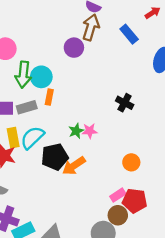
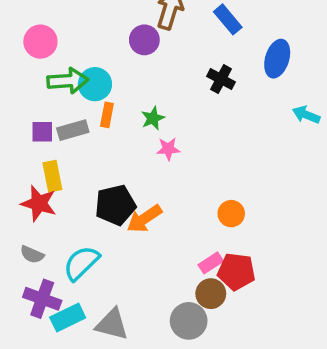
green arrow: (23, 75) -> (68, 81), turned -100
black cross: (125, 103) -> (221, 79), moved
green star: (76, 131) -> (153, 118), moved
pink star: (90, 131) -> (168, 149), moved
cyan semicircle: (32, 138) -> (81, 263), moved

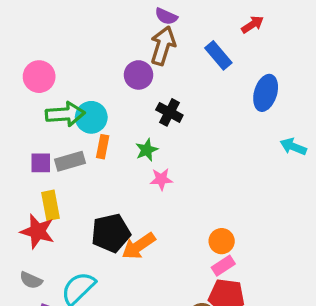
black cross: (221, 79) -> (169, 112), moved
pink rectangle: (211, 263) -> (223, 266), moved

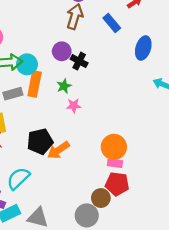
purple circle: (138, 75) -> (62, 51), moved
orange rectangle: (103, 147) -> (35, 84), size x1.6
orange circle: (222, 241) -> (114, 147), size x1.5
pink rectangle: (223, 266) -> (115, 163), turned 40

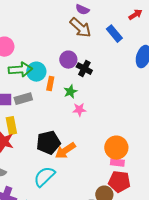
brown arrow: (75, 16) -> (80, 28), turned 115
orange rectangle: (35, 84) -> (50, 84), moved, size x0.6
cyan semicircle: (18, 178) -> (44, 177), moved

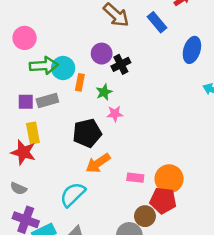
black cross: (84, 69) -> (121, 64), turned 35
black pentagon: (48, 143) -> (87, 133), moved
orange circle: (116, 148) -> (169, 179), moved
pink rectangle: (117, 163) -> (135, 178), moved

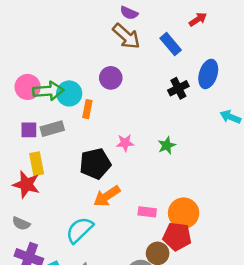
pink circle: (25, 38) -> (28, 87), moved
black cross: (121, 64) -> (178, 88), moved
green star: (104, 92) -> (167, 145), moved

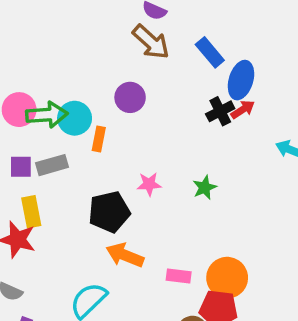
red arrow: (198, 19) -> (243, 110), moved
blue ellipse: (208, 74) -> (241, 80), moved
orange arrow: (107, 196) -> (125, 255), turned 56

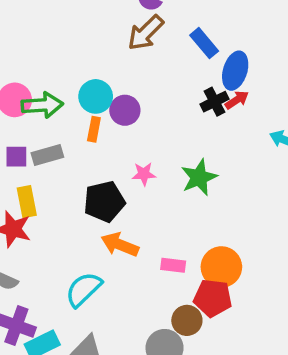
brown arrow: (151, 42) -> (146, 33), turned 93
purple circle: (130, 97) -> (125, 110), moved
cyan circle: (75, 118) -> (96, 96), moved
green star: (205, 188) -> (199, 177), size x1.5

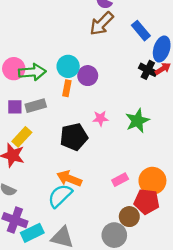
black cross: (214, 102) -> (148, 70), turned -36
yellow rectangle: (27, 202) -> (22, 137), turned 54
orange arrow: (120, 245) -> (69, 178), moved
pink rectangle: (173, 265) -> (120, 180), turned -35

